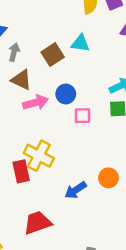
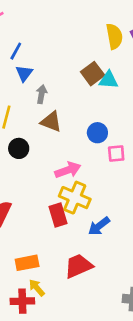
brown square: (53, 55) -> (93, 74), moved
pink arrow: (36, 103) -> (68, 170), moved
blue arrow: (76, 190) -> (99, 226), moved

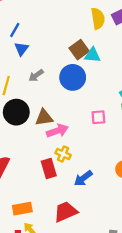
gray arrow: (42, 94) -> (36, 75), moved, turned -136
brown triangle: (51, 122) -> (44, 117), moved, turned -30
blue circle: (97, 133) -> (73, 77), moved, size x1.5
black circle: (19, 148) -> (16, 112), size x1.5
yellow cross: (75, 198) -> (63, 154), size x0.6

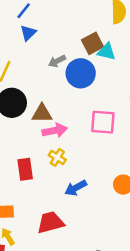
gray arrow: (36, 75) -> (57, 61), moved
pink square: (98, 117) -> (103, 122), size x1.5
red rectangle: (49, 169) -> (25, 169), moved

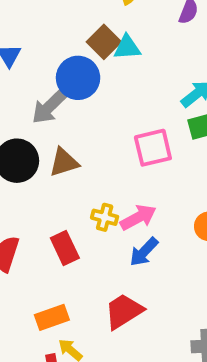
gray arrow: (57, 61) -> (49, 107), moved, size x1.5
blue circle: (81, 73) -> (78, 78), moved
pink arrow: (55, 130) -> (138, 217), moved

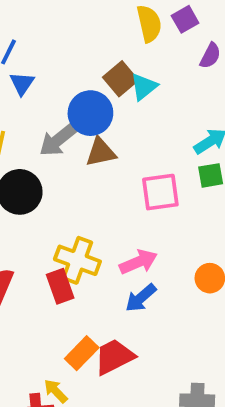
cyan triangle: (127, 47) -> (144, 87), turned -40
brown triangle: (64, 162) -> (101, 152), moved
yellow cross: (105, 217) -> (77, 260), moved, size x1.6
orange rectangle: (52, 317) -> (82, 353), moved, turned -32

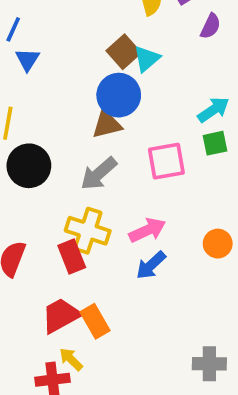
blue circle: (90, 113) -> (119, 95), moved
gray arrow: (58, 140) -> (99, 174), moved
orange rectangle: (82, 353) -> (95, 321), turned -72
red trapezoid: (114, 357) -> (61, 315), moved

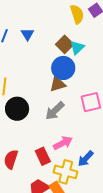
blue triangle: (27, 60) -> (27, 34), moved
pink arrow: (147, 230) -> (63, 143), moved
yellow cross: (88, 231) -> (66, 172), moved

